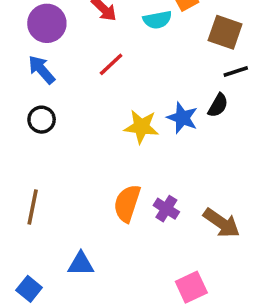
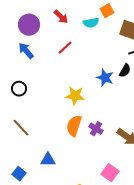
black circle: (42, 120) -> (19, 89), moved
yellow star: (141, 127) -> (75, 96), moved
brown line: (33, 207) -> (21, 128), turned -54
pink square: (191, 287) -> (110, 173), turned -30

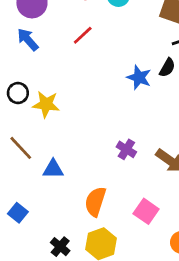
yellow star: (75, 96) -> (46, 104), moved
orange semicircle: (74, 126) -> (95, 202), moved
blue triangle: (48, 160) -> (53, 169), moved

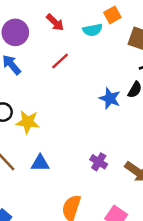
blue triangle: (53, 169) -> (40, 163), moved

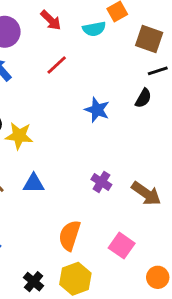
blue star: (110, 98) -> (97, 110), moved

